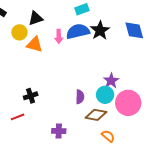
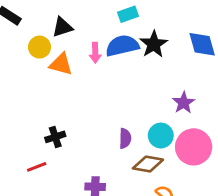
purple star: (111, 81) -> (184, 103), moved

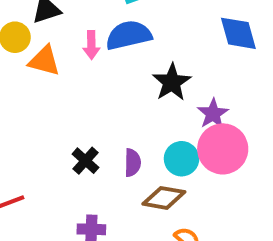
black star: (154, 44) -> (172, 82), moved
black cross: (55, 137) -> (85, 161), moved, turned -30
pink circle: (194, 147) -> (223, 149), moved

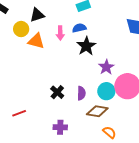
blue semicircle: (129, 35) -> (79, 28), size x0.6
black star: (172, 82) -> (86, 46), moved
purple star: (213, 114) -> (106, 67), moved

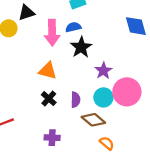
pink arrow: (60, 33) -> (52, 33), size x1.6
orange triangle: (36, 41) -> (48, 71), moved
brown diamond: (97, 111) -> (93, 120), turned 30

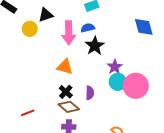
cyan circle: (103, 97) -> (118, 82), moved
brown diamond: (93, 120) -> (69, 107), moved

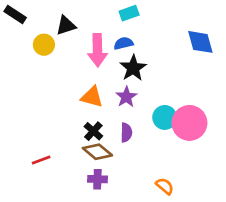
purple star: (115, 67) -> (126, 97), moved

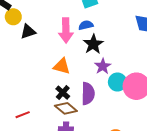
black triangle: (66, 25) -> (28, 32), moved
yellow circle: (44, 45) -> (13, 17), moved
purple star: (126, 97) -> (103, 66), moved
purple semicircle: (126, 133) -> (88, 94), size x1.5

